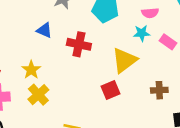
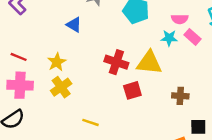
pink rectangle: (168, 42) -> (192, 37), moved
red cross: (79, 44) -> (116, 62), moved
yellow triangle: (124, 60) -> (149, 63), turned 36

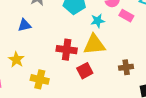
blue triangle: (74, 25) -> (24, 25), turned -32
cyan star: (169, 38) -> (98, 21), moved
yellow cross: (61, 87) -> (40, 79), moved, turned -30

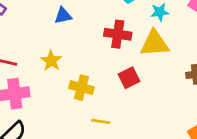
red cross: (67, 50) -> (118, 34), moved
red square: (85, 71) -> (129, 78), moved

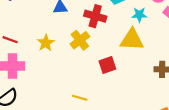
red cross: (118, 34) -> (95, 16), moved
yellow cross: (81, 88) -> (80, 40), moved, turned 30

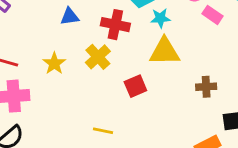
cyan star: (139, 15) -> (160, 18), moved

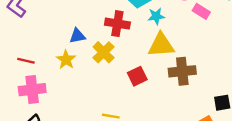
blue triangle: (70, 17) -> (77, 36), moved
brown cross: (206, 87) -> (182, 71), moved, size x1.5

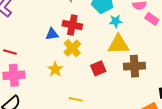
red cross: (117, 24) -> (72, 25), moved
yellow star: (66, 60) -> (55, 69), moved

